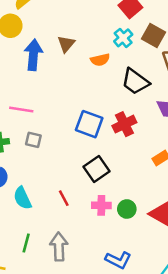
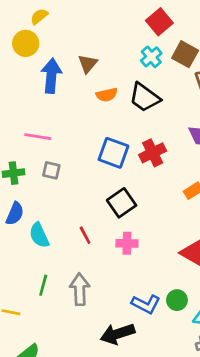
orange semicircle: (100, 60) -> (107, 95), moved
black trapezoid: (135, 82) -> (145, 97), moved
green circle: (127, 209) -> (177, 300), moved

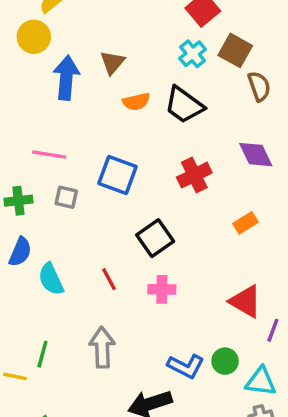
blue square: (113, 153) -> (117, 175), moved
green line: (43, 285) -> (42, 354), moved

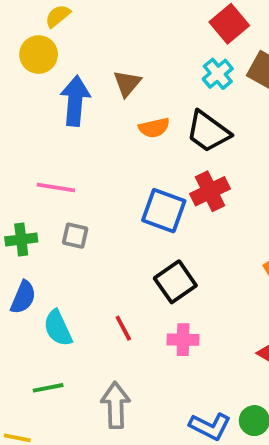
blue square: (117, 175) -> (164, 211), moved
red cross: (194, 175) -> (210, 191), moved
green line: (42, 354) -> (48, 388), moved, turned 64

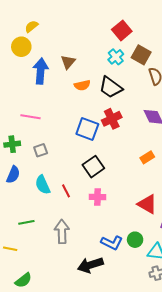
gray square: (75, 236) -> (41, 150), moved, turned -32
cyan semicircle: (58, 328) -> (43, 185), moved

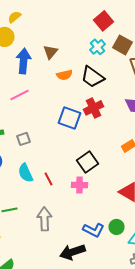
pink line: (30, 117) -> (20, 95), moved, turned -36
black square: (93, 167) -> (88, 162), moved

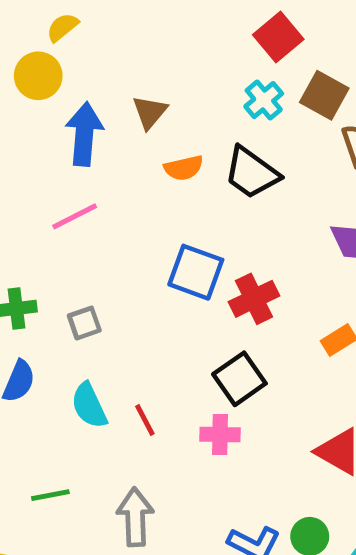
red cross: (94, 108) -> (254, 299), moved

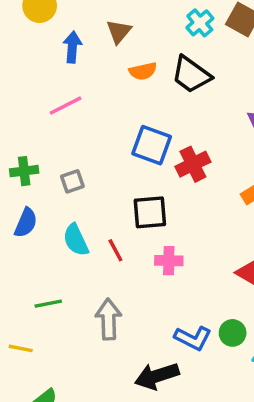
blue arrow: (84, 134) -> (72, 47), size x0.7
black square: (239, 379) -> (150, 212), moved, turned 30

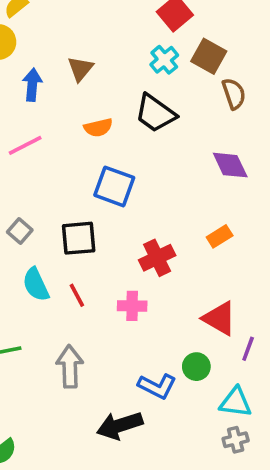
orange semicircle: (143, 71) -> (98, 128), moved
red cross: (193, 164) -> (157, 258), moved
gray square: (72, 181) -> (20, 231), moved, turned -30
black square: (150, 212) -> (79, 238), moved
green circle: (233, 333) -> (196, 367), moved

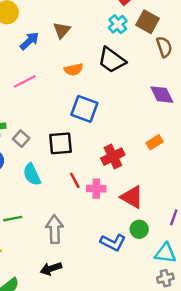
blue arrow: (32, 85) -> (30, 41), turned 42
red line: (77, 295) -> (75, 180), moved
red triangle: (220, 318) -> (132, 197), moved
black arrow: (120, 425) -> (51, 269), moved, size x0.7

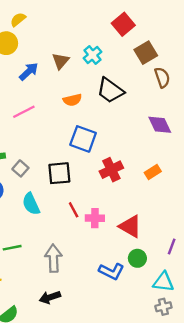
brown square: (148, 22) -> (146, 53), turned 30
cyan cross: (118, 24) -> (92, 55), moved
red cross: (113, 157) -> (111, 170), moved

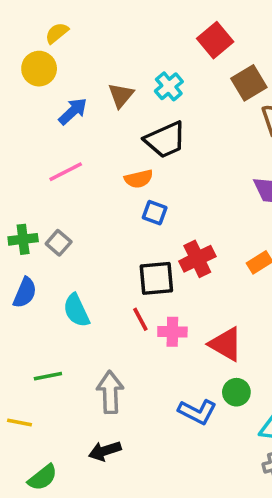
black trapezoid: (110, 90) -> (165, 140), moved, turned -60
orange semicircle: (72, 100) -> (139, 179), moved
blue square: (83, 139) -> (155, 213), size x0.6
gray square: (20, 168) -> (59, 243), moved
black square: (59, 173) -> (156, 278), moved

